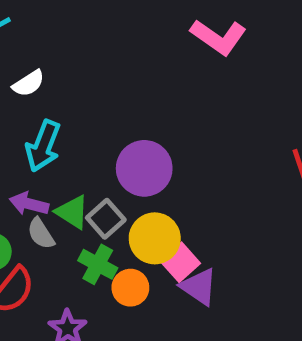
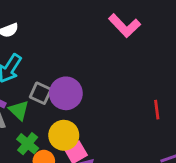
gray square: (106, 219) -> (41, 93), moved, turned -35

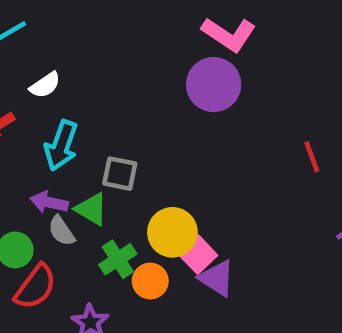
purple circle: (66, 93) -> (214, 85), moved
green cross: (28, 144) -> (118, 259), turned 30

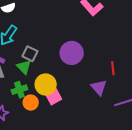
purple circle: (214, 85) -> (72, 53), moved
green triangle: (91, 209) -> (24, 67), moved
purple triangle: (217, 278) -> (99, 87), moved

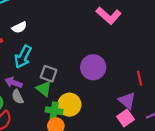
green cross: (19, 90) -> (54, 111), moved, turned 35
pink square: (54, 97) -> (125, 118), moved

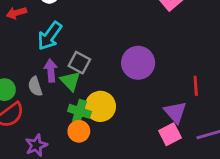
purple arrow: (14, 83) -> (51, 70), moved, turned 56

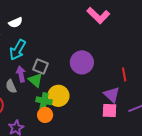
pink square: (170, 134) -> (110, 111), turned 35

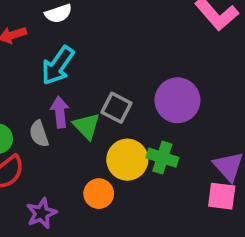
gray square: (41, 66) -> (116, 108), moved
green cross: (44, 101) -> (162, 158), moved

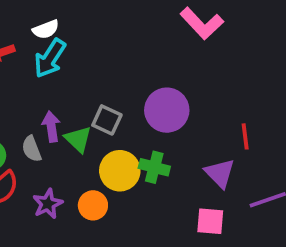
cyan arrow: (58, 65) -> (50, 58), moved
pink square: (222, 196) -> (210, 221), moved
purple star: (41, 213) -> (48, 204), moved

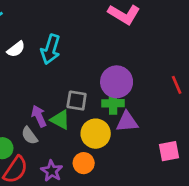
cyan arrow: (50, 58) -> (51, 49), moved
green cross: (154, 167) -> (113, 103), moved
purple triangle: (220, 173) -> (127, 122), moved, turned -35

